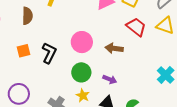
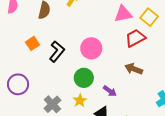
red trapezoid: (136, 27) -> (135, 38), moved, turned -80
brown arrow: (114, 48) -> (134, 69), moved
orange square: (23, 51) -> (32, 43), turned -32

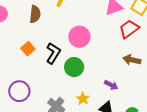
pink circle: (91, 48) -> (79, 37), moved
green circle: (84, 78) -> (74, 67), moved

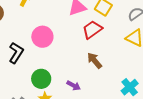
brown arrow: (132, 60) -> (94, 61), turned 36
green circle: (74, 67) -> (41, 79), moved

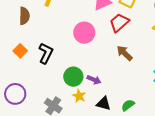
pink circle: (42, 37) -> (84, 33), moved
purple arrow: (74, 85) -> (94, 80), moved

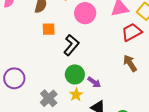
pink circle: (84, 33) -> (85, 13), moved
orange square: (20, 51) -> (49, 29), moved, turned 32
black L-shape: (46, 53) -> (71, 45), moved

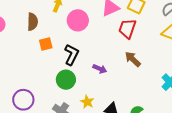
red trapezoid: (132, 32) -> (127, 29), turned -30
green circle: (75, 74) -> (66, 80), moved
purple arrow: (94, 82) -> (100, 69), moved

